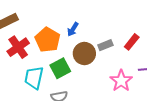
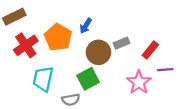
red rectangle: (132, 42) -> (150, 50), moved
green square: (60, 68) -> (88, 79), moved

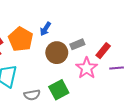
green square: (88, 79) -> (59, 90), moved
pink star: (139, 82) -> (87, 68), moved

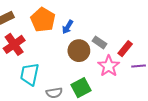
orange pentagon: (21, 39) -> (43, 20), moved
gray rectangle: (77, 44) -> (99, 42), turned 56

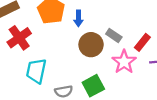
blue arrow: (68, 27) -> (78, 18), turned -32

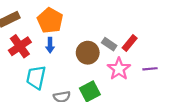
blue arrow: (78, 18) -> (50, 45), moved
red rectangle: (142, 42) -> (130, 43), moved

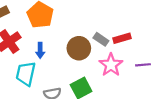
red rectangle: (130, 43) -> (122, 38), turned 35
blue arrow: (50, 45) -> (40, 50), moved

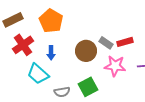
pink star: (111, 65) -> (115, 66), turned -30
cyan trapezoid: (26, 74) -> (38, 74), turned -60

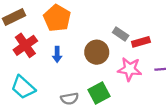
gray rectangle: (106, 43) -> (121, 34), moved
cyan trapezoid: (38, 74) -> (23, 87), moved

